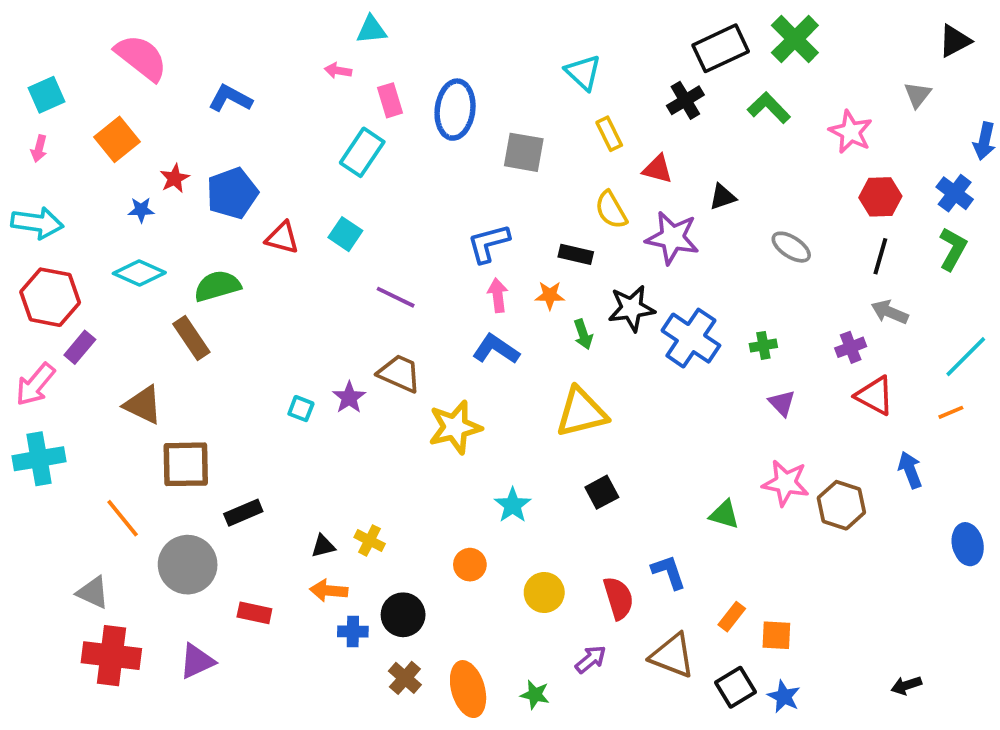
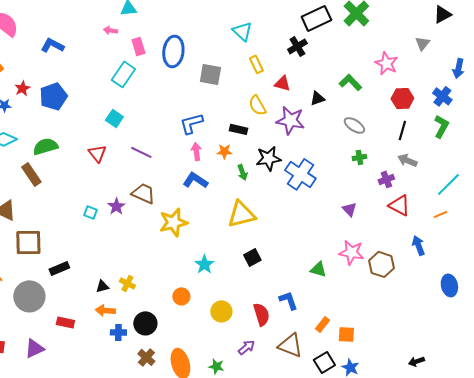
green L-shape: (769, 108) -> (350, 82), moved
red triangle: (282, 238) -> (97, 153), moved, turned 36
green cross: (763, 345) -> (359, 157), moved

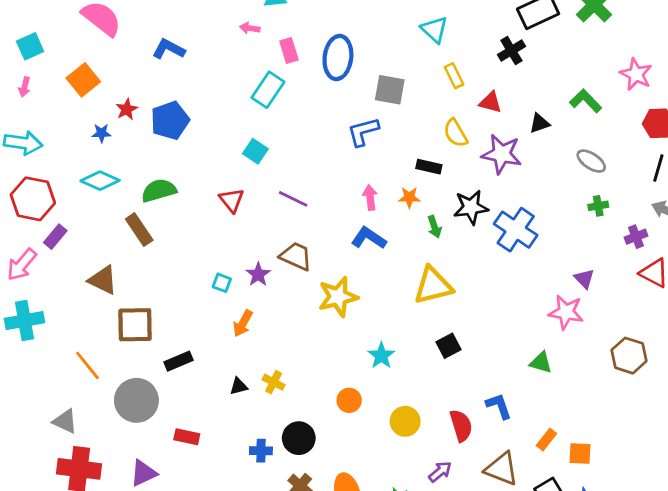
blue L-shape: (191, 123) -> (363, 132), moved
pink star: (351, 252) -> (566, 312), moved
orange arrow: (105, 310) -> (243, 323), moved, turned -66

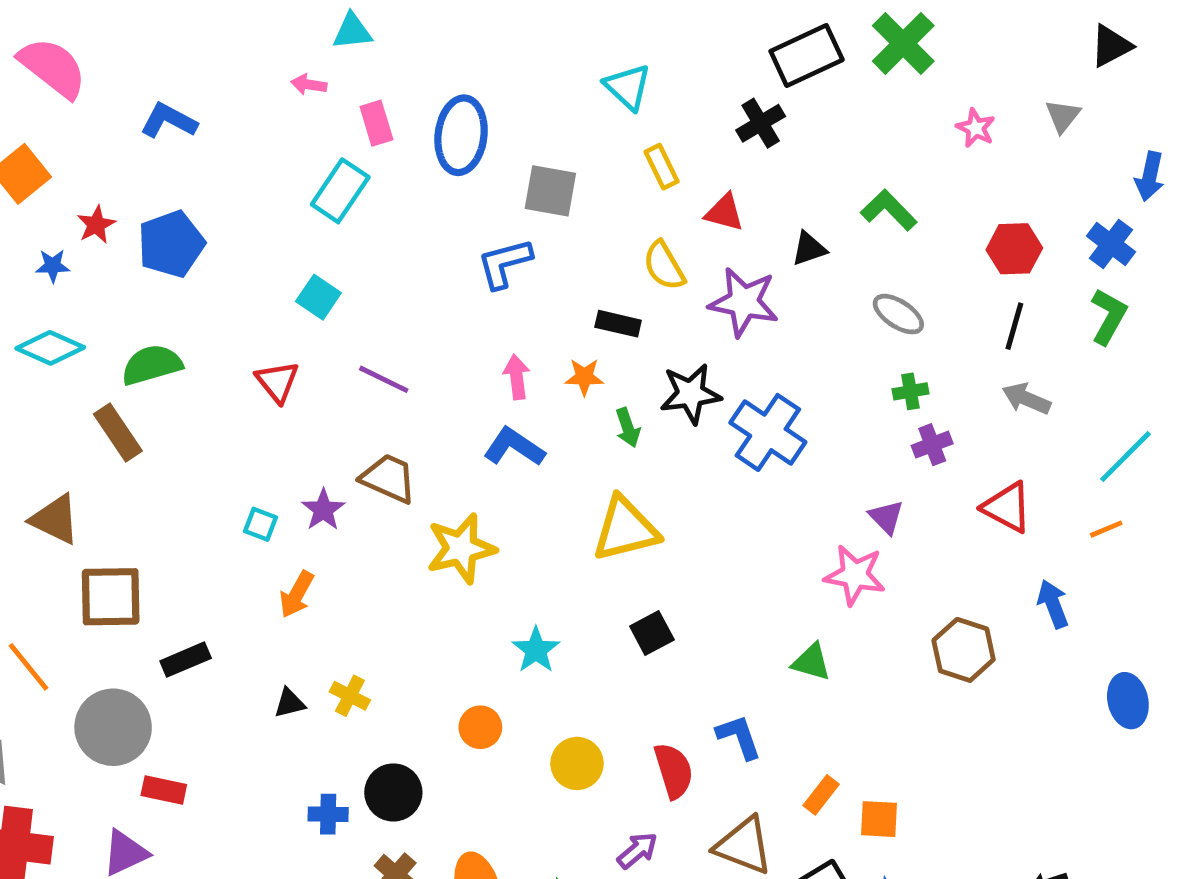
pink star: (636, 74) -> (976, 128), moved, size x0.7
purple cross: (636, 237) -> (932, 445), moved
red rectangle: (187, 437) -> (164, 790), moved

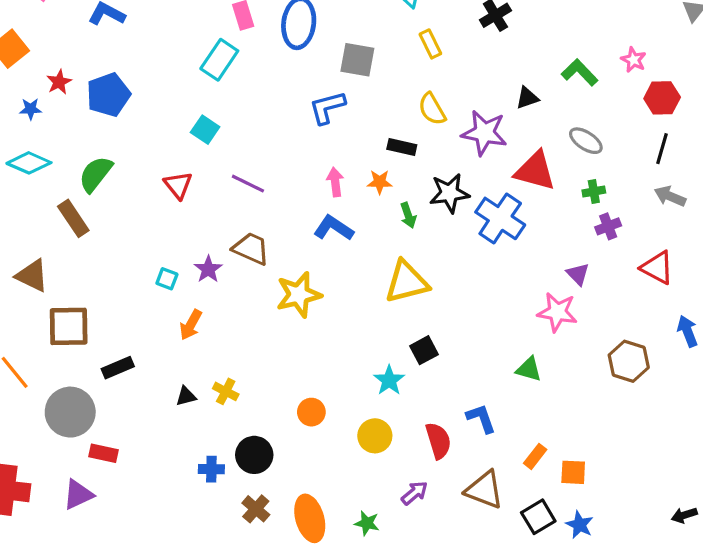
pink star: (976, 128) -> (633, 60), moved
red triangle: (724, 213) -> (535, 171), moved, size x1.6
green semicircle: (152, 365) -> (96, 174), turned -36
cyan star: (536, 650) -> (389, 380), moved

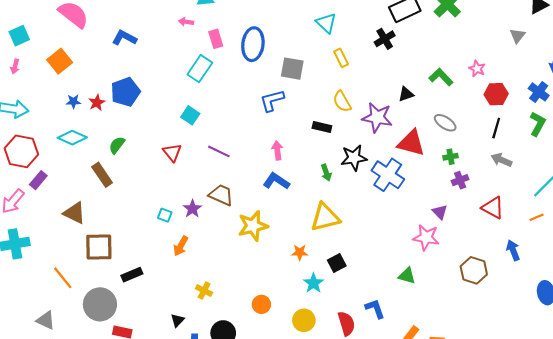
red star: (59, 82) -> (97, 103), moved
green semicircle: (96, 174) -> (117, 145), size x0.7
orange star: (380, 182) -> (300, 252), moved
black triangle: (186, 396) -> (178, 320), moved, turned -32

